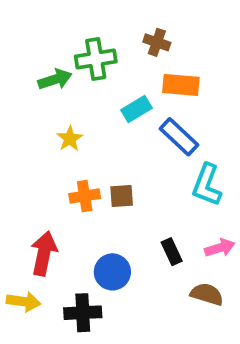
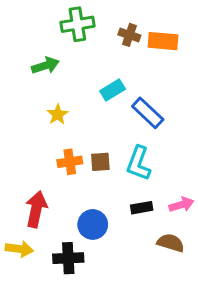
green cross: (96, 59) -> (77, 24), moved
orange rectangle: (181, 85) -> (163, 41), moved
cyan L-shape: (207, 185) -> (139, 163), moved
black rectangle: (172, 252) -> (142, 208), turned -75

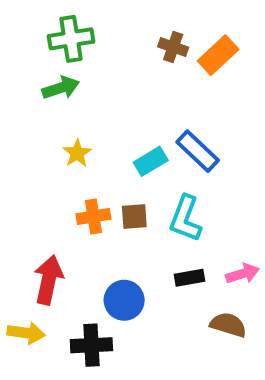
green cross: (77, 24) -> (71, 39), moved
orange rectangle: (163, 41) -> (218, 55), turned -48
cyan rectangle: (113, 90) -> (151, 161), moved

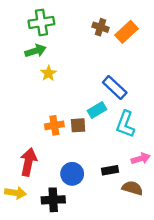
yellow star: (77, 153) -> (48, 73), moved
cyan rectangle: (151, 161) -> (97, 110), moved
cyan L-shape: (185, 219) -> (125, 124), moved
black rectangle: (189, 278) -> (110, 170), moved

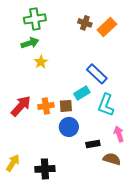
pink arrow: (141, 158) -> (119, 134), turned -91
red arrow: (28, 162) -> (21, 106), moved, turned 30
blue circle: (72, 174) -> (69, 127), moved
yellow arrow: (15, 193) -> (13, 163), turned -66

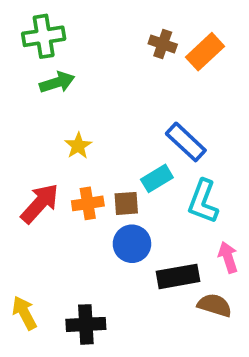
green cross: (35, 19) -> (44, 36), moved
yellow star: (41, 62) -> (78, 146), moved
black rectangle: (93, 144) -> (178, 276), size x1.5
yellow arrow: (13, 163) -> (24, 313), turned -60

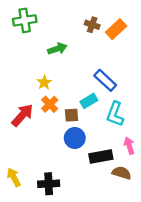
green arrow: (57, 82) -> (57, 49), moved
orange cross: (88, 203) -> (50, 104), moved, turned -35

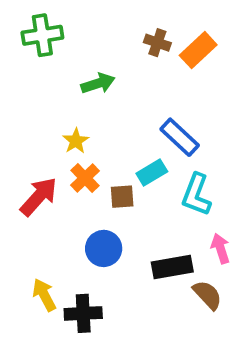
blue circle: (75, 138) -> (104, 248), moved
brown semicircle: (122, 173) -> (207, 295), turned 30
yellow arrow: (14, 177) -> (44, 295), moved

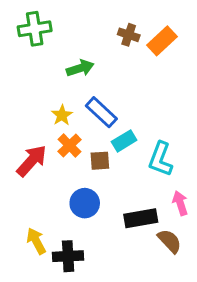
blue rectangle: (180, 137) -> (101, 112), moved

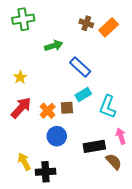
blue rectangle: (101, 112) -> (80, 67), moved
yellow star: (62, 115) -> (20, 77), moved
orange cross: (70, 146) -> (48, 111), moved

